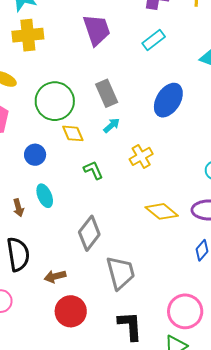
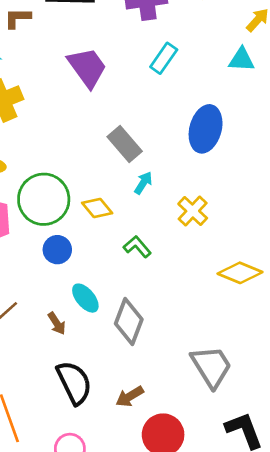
green circle: (55, 101) -> (44, 199), moved
gray diamond: (89, 233) -> (129, 322), moved

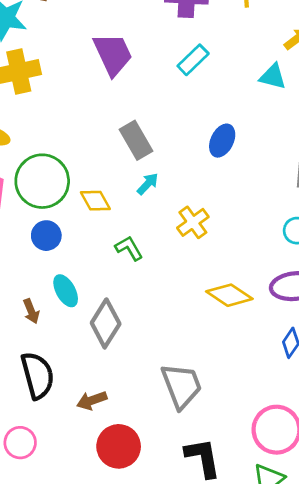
blue ellipse: (206, 129) -> (222, 141), size x0.7

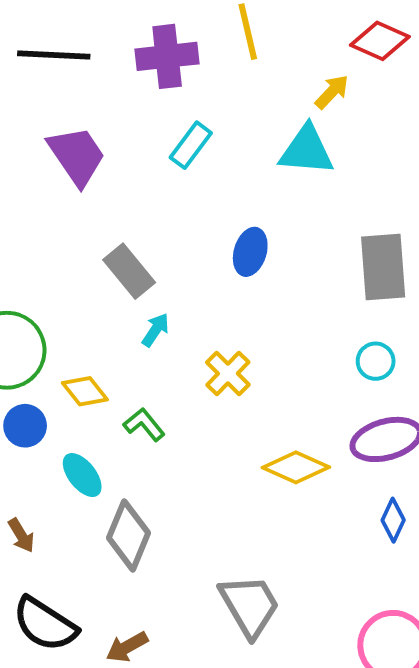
cyan triangle: (273, 77) -> (307, 150), size x1.4
yellow diamond: (95, 201) -> (85, 391), moved
cyan ellipse: (66, 291) -> (82, 475), moved
black semicircle: (38, 375) -> (45, 624), turned 147

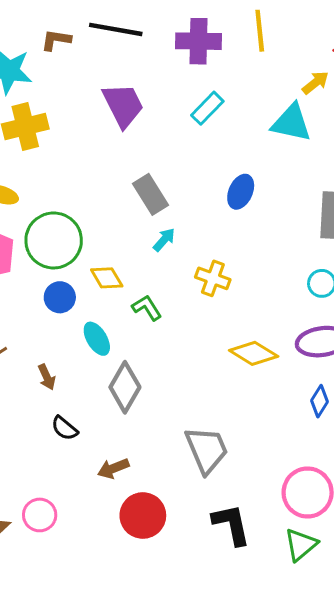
yellow cross: (228, 374) -> (213, 278), turned -32
black semicircle: (45, 624) -> (65, 428), moved, size x0.6

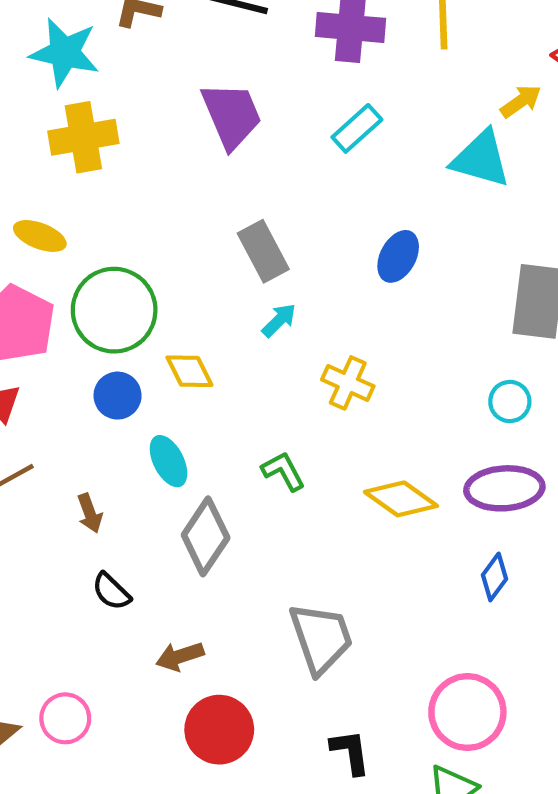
green L-shape: (147, 308) -> (283, 471), moved
black L-shape: (231, 524) -> (350, 752), size x0.7

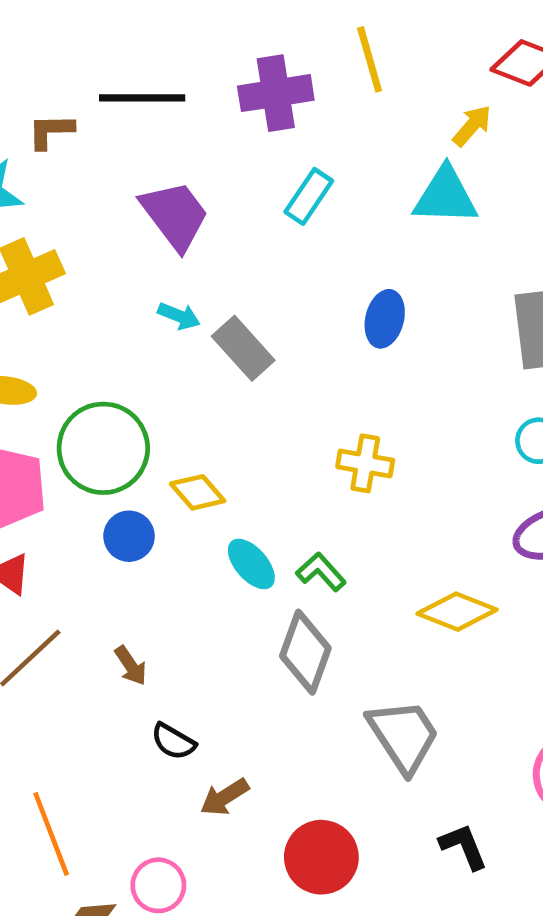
cyan arrow: (279, 320) -> (179, 316), moved, turned 81
cyan ellipse: (169, 461) -> (251, 564), moved
yellow diamond: (401, 499) -> (457, 612), moved
gray diamond: (206, 536) -> (305, 652), moved
brown arrow: (180, 656) -> (225, 797), moved

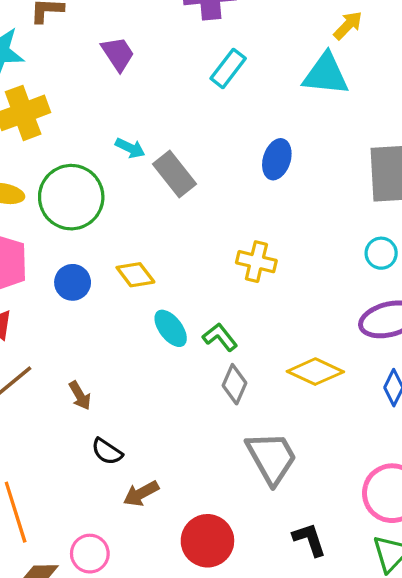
purple trapezoid: (175, 215) -> (118, 54), moved, size x0.7
green circle: (103, 448) -> (71, 197), moved
blue circle: (129, 536) -> (73, 282), moved
gray diamond: (305, 652) -> (235, 384), moved, size x0.7

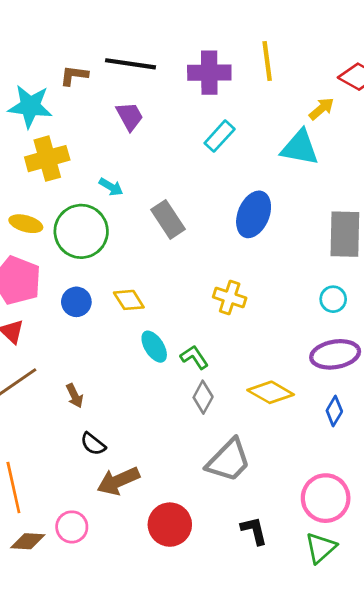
cyan arrow: (130, 148) -> (111, 187), moved
blue ellipse: (277, 159) -> (254, 214), size x1.4
gray trapezoid: (272, 458) -> (229, 460), turned 69
brown arrow: (141, 493) -> (118, 481), size x1.4

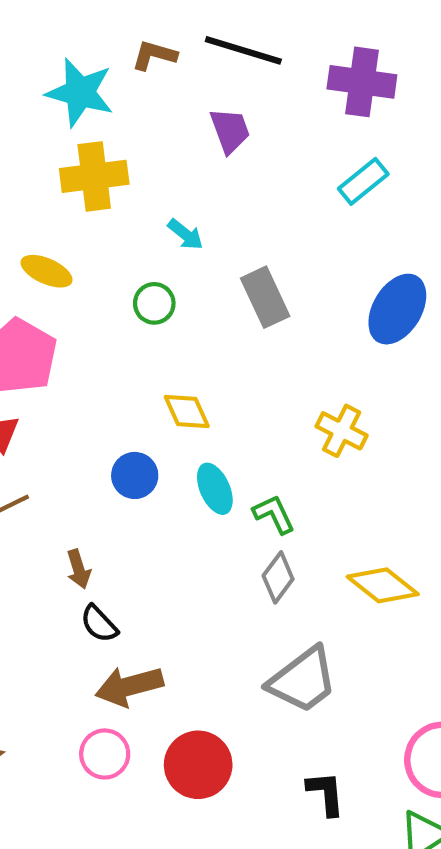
green circle: (81, 231) -> (154, 303), moved, size x0.5
blue circle: (76, 302) -> (135, 475), moved
brown arrow: (75, 396) -> (79, 569), moved
pink circle: (72, 527) -> (105, 754), moved

